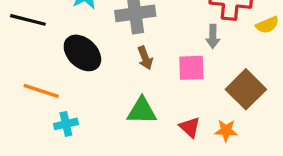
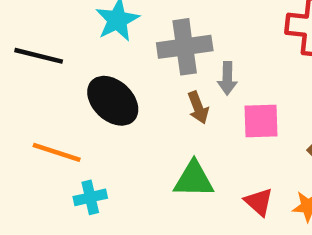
gray arrow: (213, 36) -> (227, 78), moved

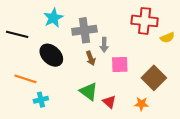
green triangle: (194, 179) -> (89, 91), turned 36
red triangle: (259, 202) -> (109, 102), moved

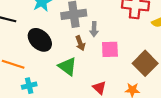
green triangle: (89, 91) -> (67, 66), moved

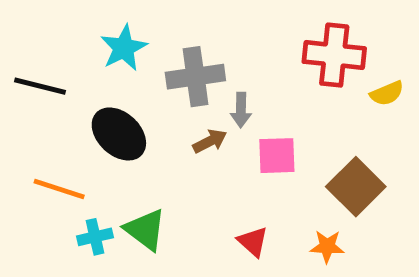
brown arrow: (80, 43) -> (210, 141), turned -96
green triangle: (67, 66) -> (145, 230), moved

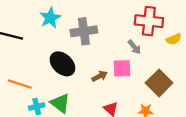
gray arrow: (241, 110) -> (134, 47), moved, turned -40
black ellipse: (119, 134) -> (62, 64), moved
brown arrow: (210, 141) -> (100, 76), moved

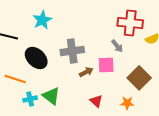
gray cross: (84, 31) -> (72, 51), moved
black ellipse: (62, 64) -> (36, 58), moved

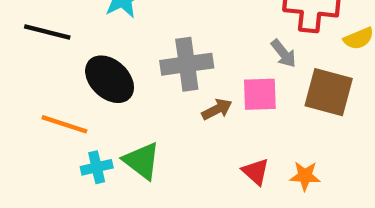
brown square: (139, 78) -> (329, 92), moved, turned -30
red triangle: (96, 101) -> (256, 172), moved

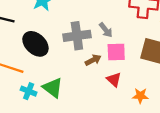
gray arrow: (284, 53) -> (106, 30), moved
cyan cross: (97, 167) -> (29, 91), turned 35
red triangle: (256, 172) -> (114, 80), moved

